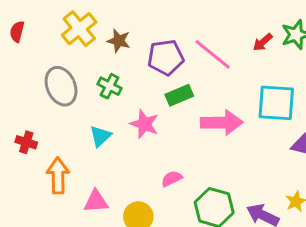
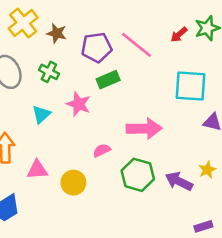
pink arrow: (222, 123) -> (144, 129), moved

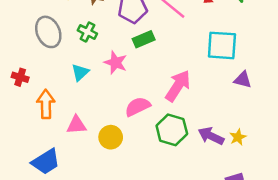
pink arrow: (144, 129) -> (178, 86), turned -56
pink semicircle: (102, 150) -> (138, 107), size x1.5
yellow star: (207, 170) -> (238, 137), moved

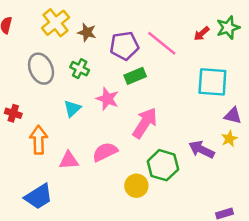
pink arrow: (178, 86) -> (145, 123), moved
pink semicircle: (138, 107) -> (105, 152), moved
purple arrow: (211, 136) -> (202, 150), moved
yellow circle: (111, 137) -> (136, 186), moved
yellow star: (238, 137) -> (229, 139), moved

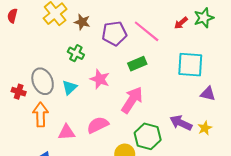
gray ellipse: (41, 69) -> (43, 81), moved
green rectangle: (135, 76) -> (137, 64), moved
yellow star: (229, 139) -> (205, 128), moved

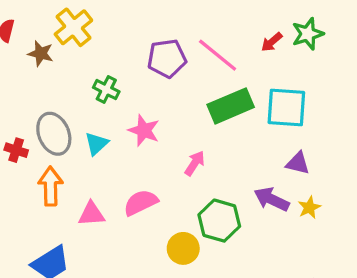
brown star: (82, 22) -> (41, 53), moved
green rectangle: (137, 64) -> (231, 106), moved, size x1.5
purple triangle: (208, 94) -> (298, 163), moved
pink arrow: (132, 100) -> (195, 163), size x0.6

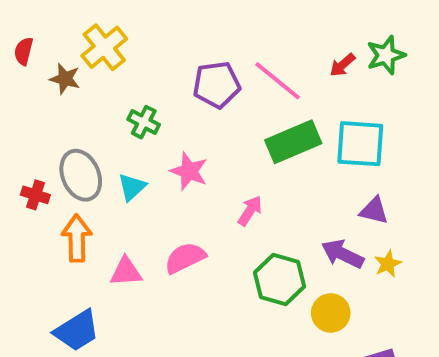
yellow circle: (183, 248) -> (331, 313), moved

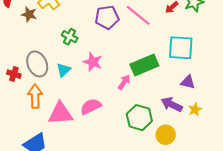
green rectangle: (293, 142) -> (144, 65), moved
pink triangle: (126, 272) -> (60, 114), size x1.5

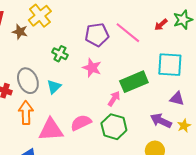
pink star: (93, 62) -> (92, 68), moved
green hexagon: (139, 118) -> (114, 127), moved

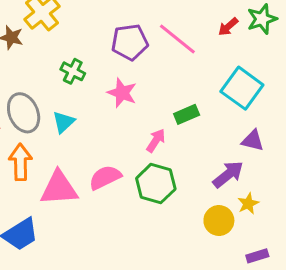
cyan square: (170, 65) -> (242, 88), turned 32
green rectangle: (134, 82) -> (187, 114), size x0.6
purple arrow: (161, 121) -> (228, 174), turned 115
yellow star: (184, 126) -> (248, 204), moved

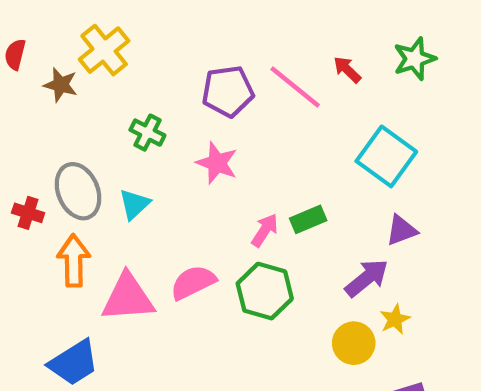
red arrow: (228, 27) -> (347, 70), moved, turned 85
green rectangle: (187, 114) -> (308, 219), moved
purple triangle: (253, 141) -> (401, 230), turned -35

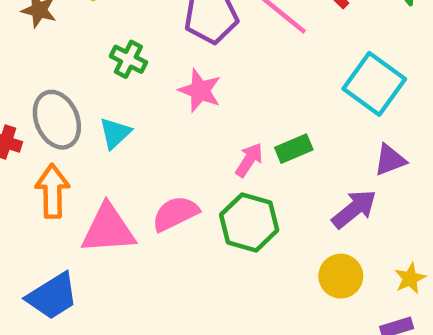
yellow star: (395, 319) -> (410, 278), moved

